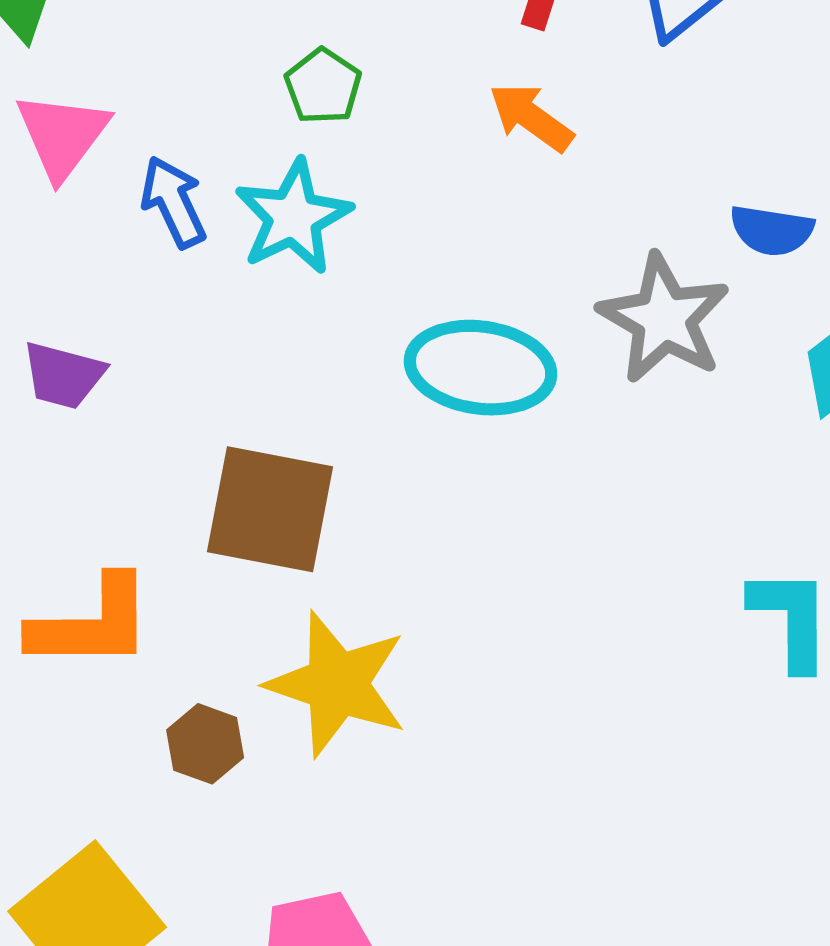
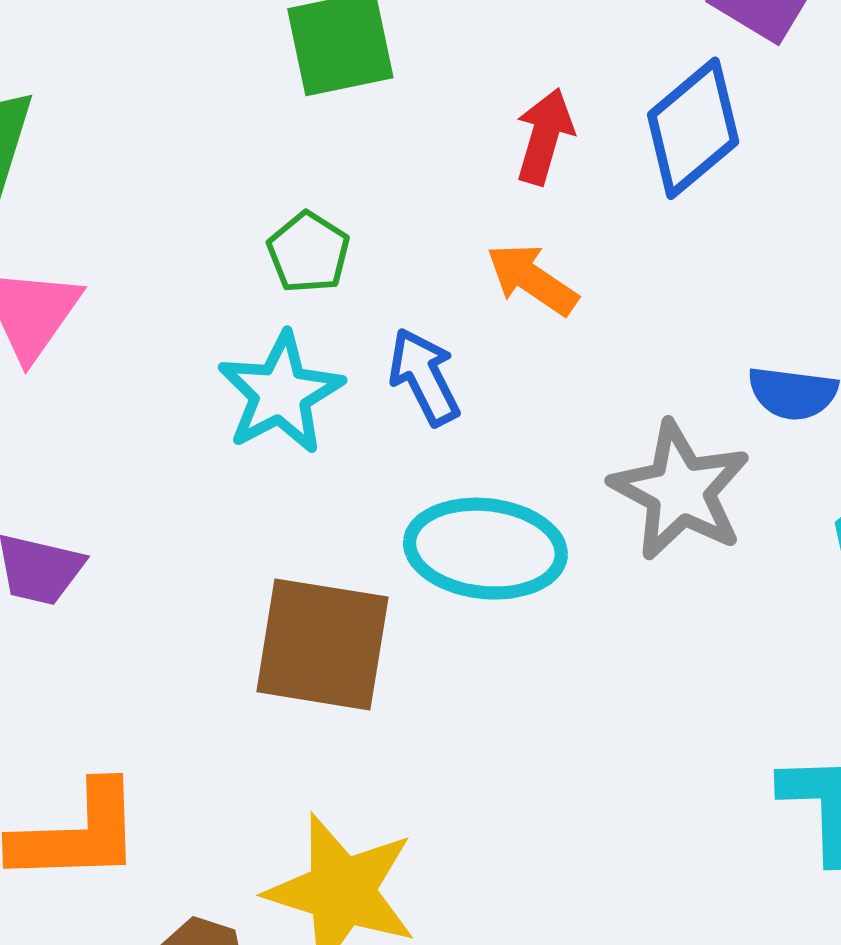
blue arrow: (173, 202) -> (424, 377), moved
brown square: (270, 509) -> (322, 644), moved

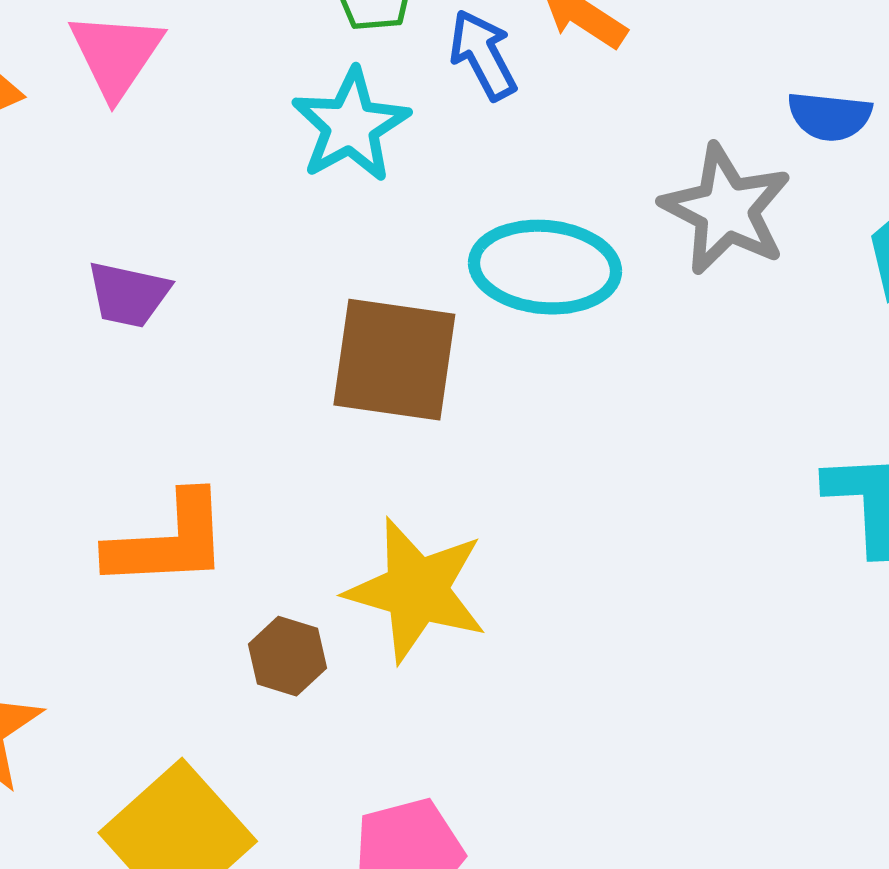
blue arrow: (424, 377) -> (483, 55), moved

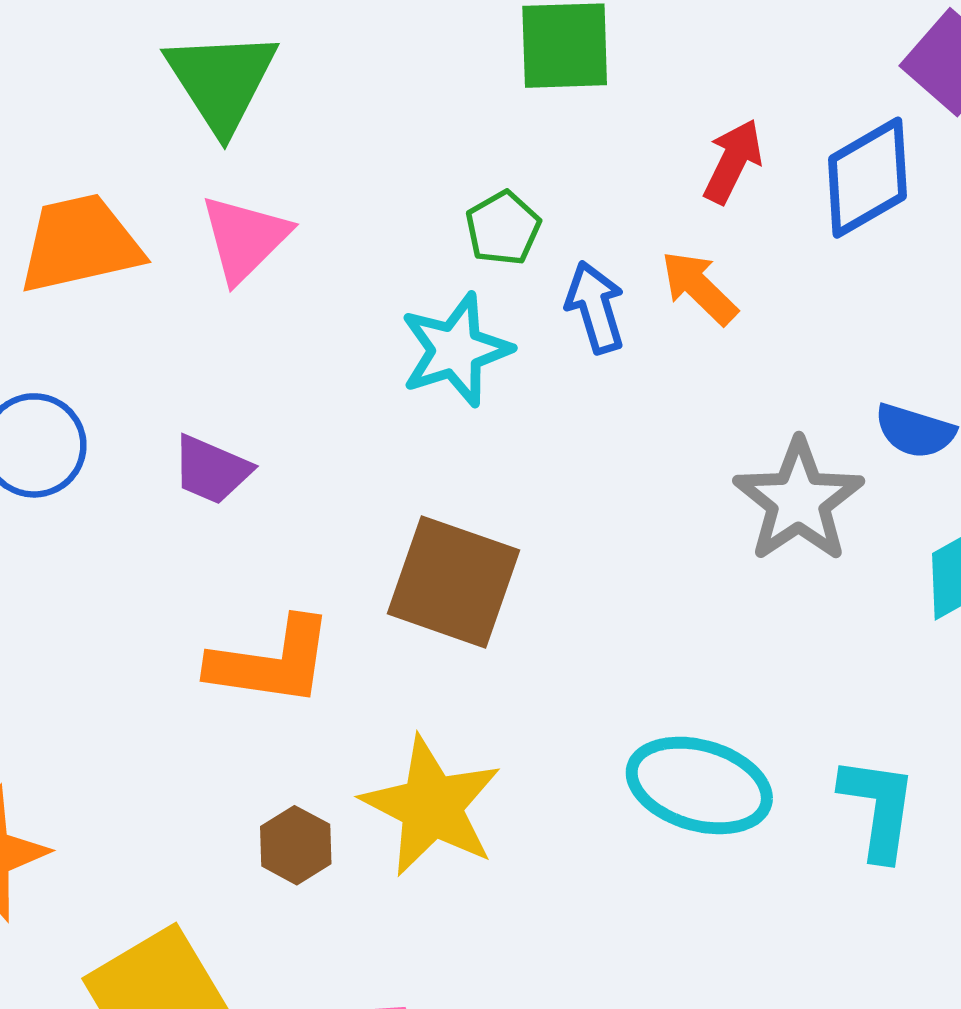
cyan ellipse: (545, 267) -> (699, 785), moved
orange L-shape: (168, 541) -> (271, 662), moved

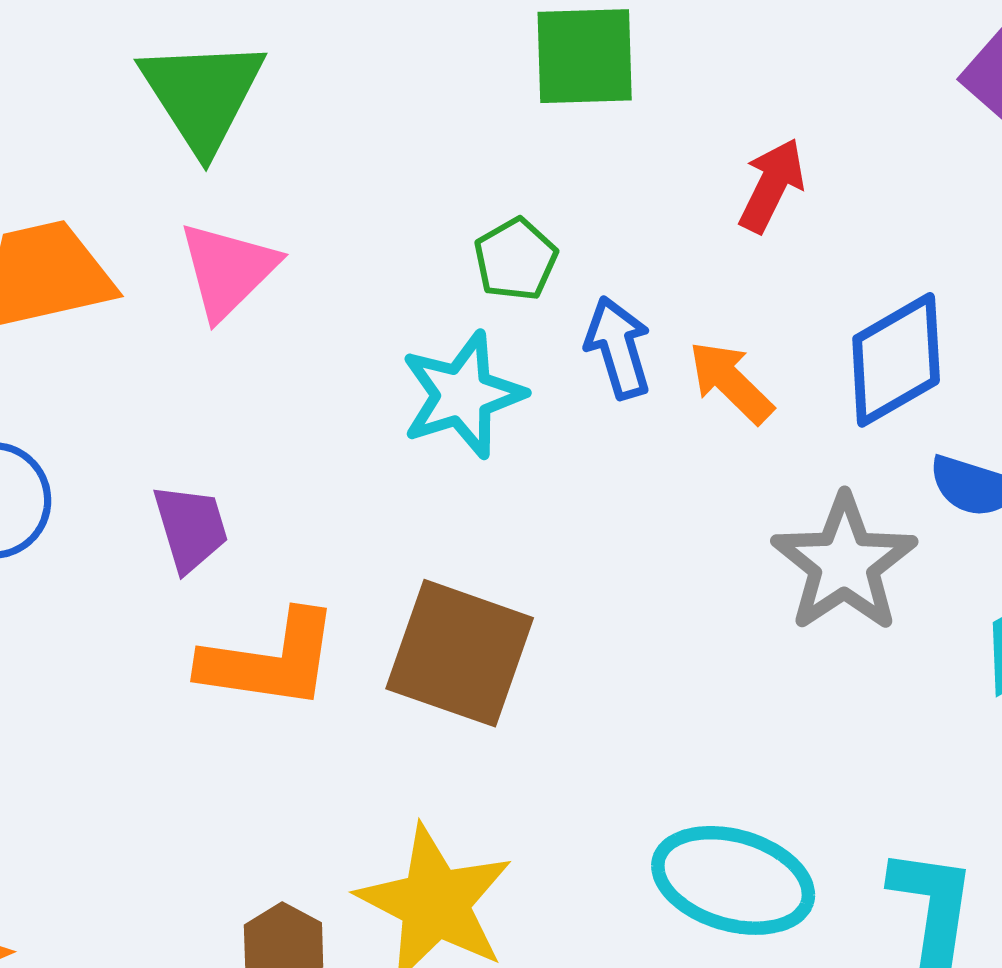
blue diamond: (867, 178) -> (896, 360), moved
orange arrow: (699, 288) -> (731, 382), moved
purple trapezoid: (212, 470) -> (191, 528), turned -130
orange L-shape: (271, 662) -> (270, 660), moved

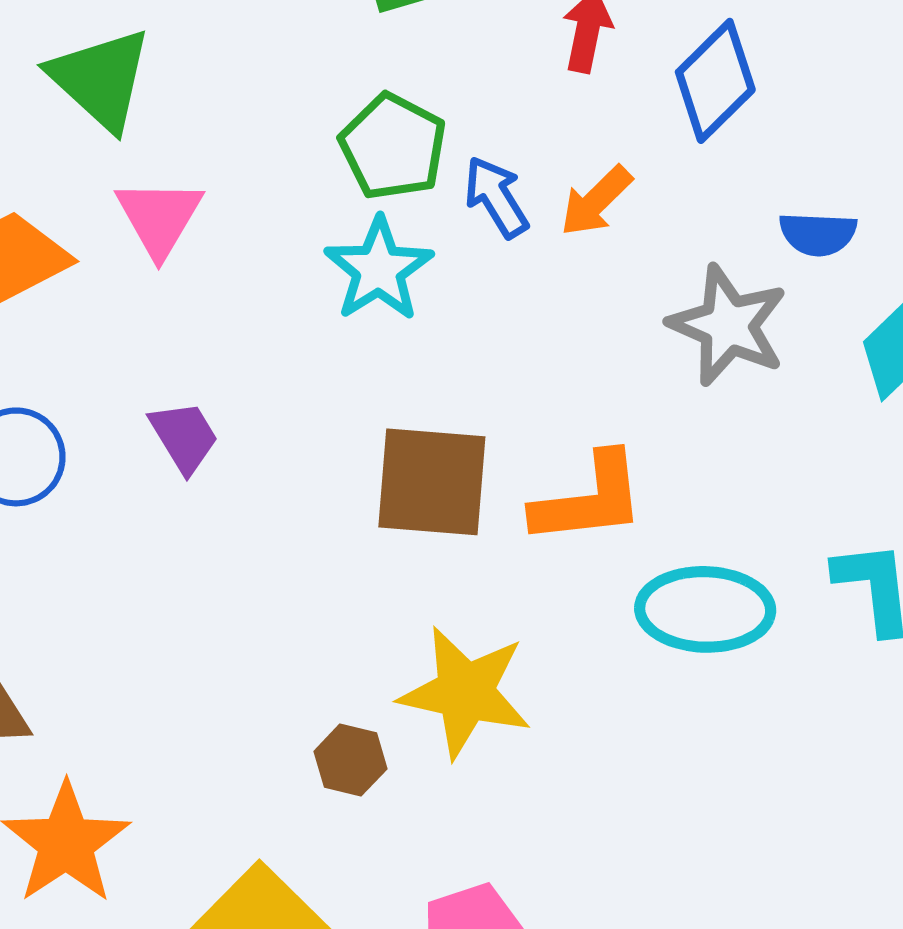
green pentagon: (516, 259) -> (393, 147), size x1.5
blue diamond: (896, 360) -> (715, 81), moved
orange arrow: (731, 382) -> (596, 201), turned -74
orange L-shape: (270, 660) -> (589, 499), moved

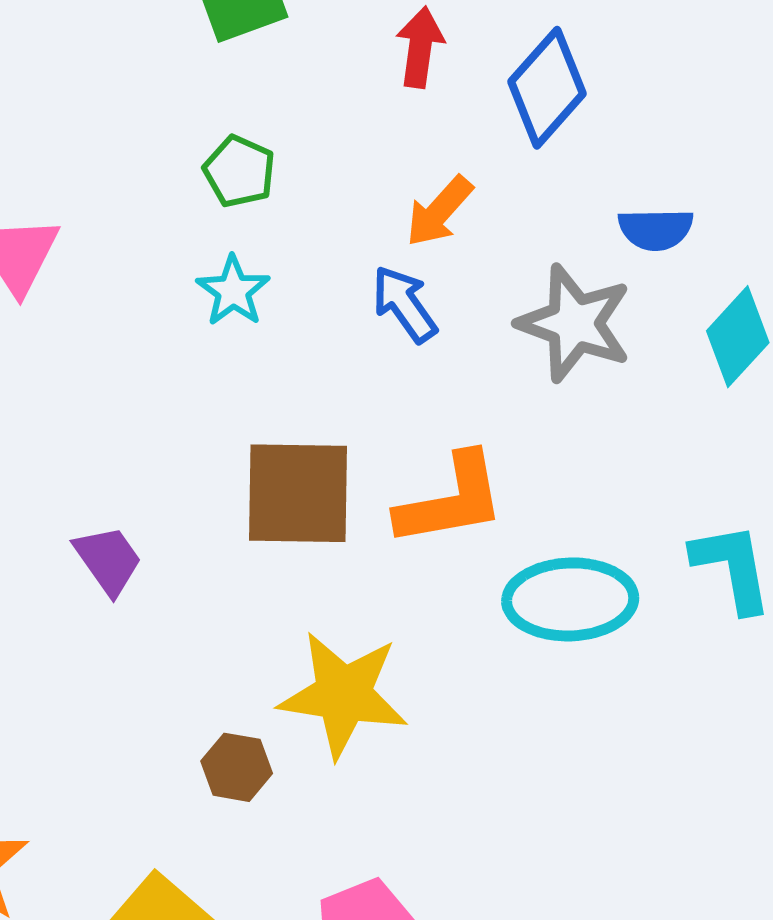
green pentagon: (393, 147) -> (239, 171), size x0.7
blue arrow: (496, 197) -> (404, 304), moved
cyan star: (379, 269) -> (233, 291), size x0.7
purple trapezoid: (184, 437) -> (108, 560), moved

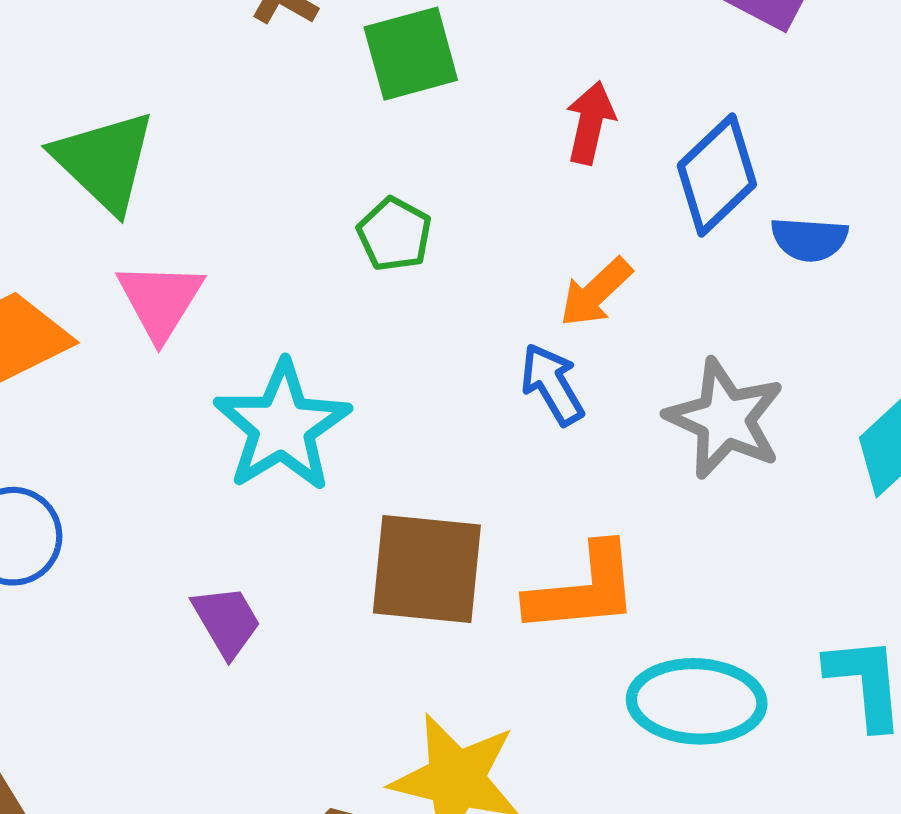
blue semicircle: (656, 229) -> (809, 239), moved
cyan star: (233, 291) -> (282, 426), moved, size x1.8

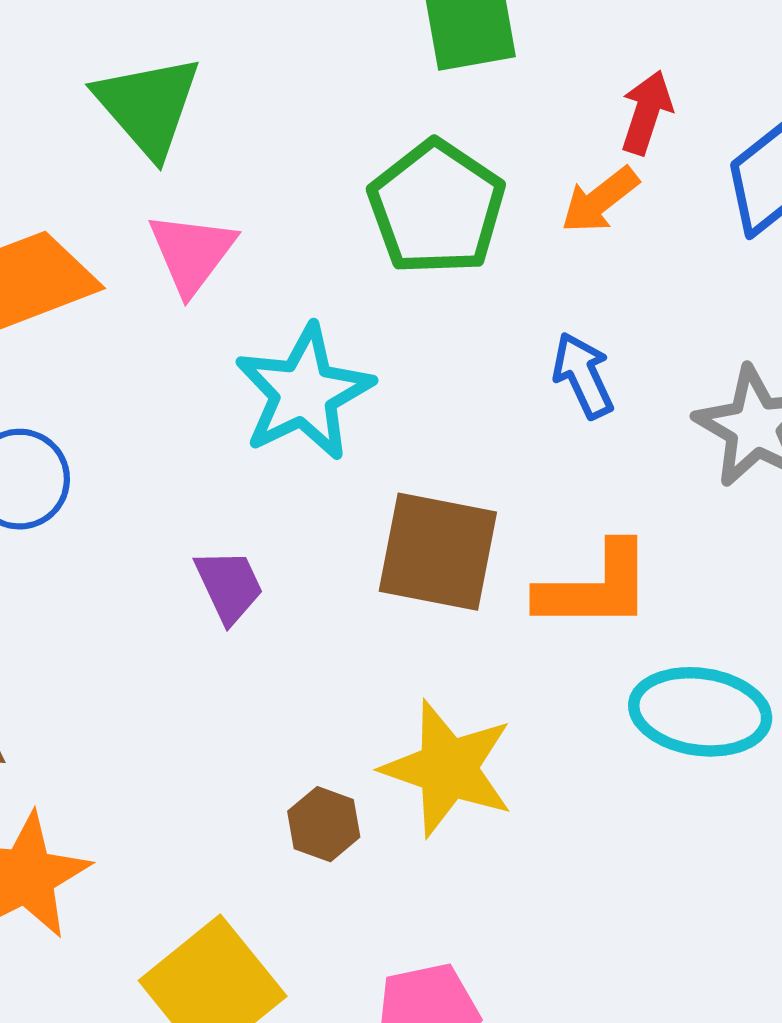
green pentagon: (394, 234) -> (437, 208), size x1.8
orange arrow: (596, 292) -> (600, 200), moved

